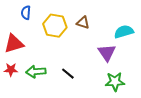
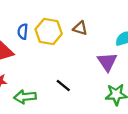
blue semicircle: (26, 13) -> (23, 31), moved
green arrow: (36, 72) -> (25, 97), moved

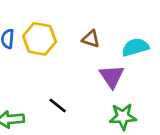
brown triangle: (80, 28) -> (91, 39), moved

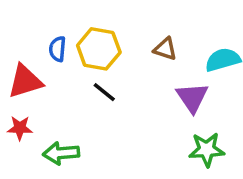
black line: (58, 105) -> (104, 92), moved

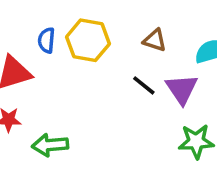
black line: (104, 92) -> (144, 85), moved

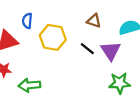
yellow hexagon: (88, 40) -> (53, 37), moved

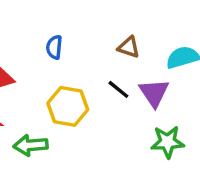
blue semicircle: (27, 21) -> (54, 47), moved
yellow hexagon: (53, 37) -> (68, 106), moved

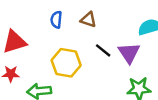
brown triangle: (129, 47) -> (88, 20), moved

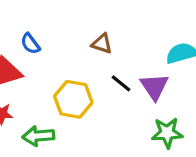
blue semicircle: (56, 20) -> (30, 44), moved, turned -42

